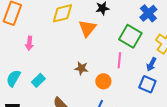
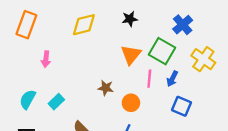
orange triangle: (87, 28) -> (131, 55), moved
blue arrow: (151, 64) -> (172, 79), moved

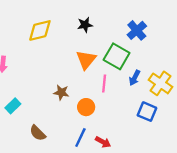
yellow cross: (203, 59) -> (160, 83), moved
blue arrow: (172, 79) -> (135, 78), moved
blue square: (181, 106) -> (147, 112), moved

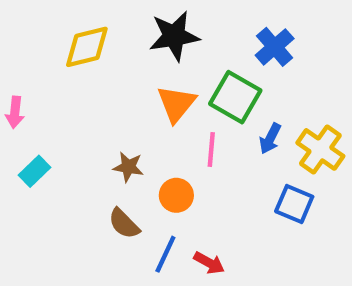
black star: (85, 25) -> (174, 36), size x1.6
cyan rectangle: (13, 106) -> (35, 171), moved
brown semicircle: (38, 133) -> (124, 224), moved

